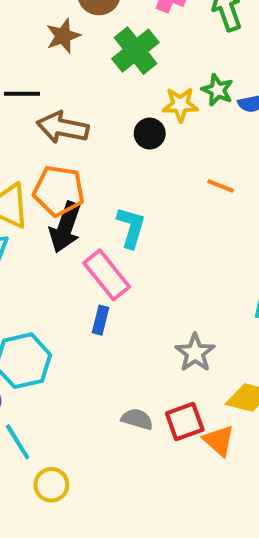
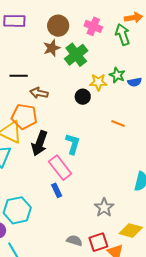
brown star: (63, 36) -> (52, 48), moved
brown arrow: (63, 127) -> (39, 93), size x0.7
orange pentagon: (59, 191) -> (24, 117), moved
blue rectangle: (101, 320) -> (57, 190), turned -40

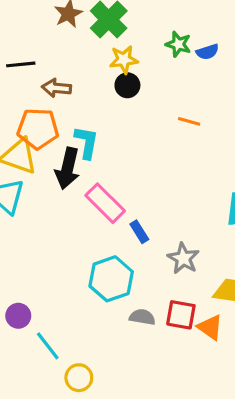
yellow star: (98, 82) -> (124, 60), moved
cyan L-shape: (73, 144) -> (86, 142), moved
blue rectangle: (57, 190) -> (139, 232), moved
cyan hexagon: (17, 210) -> (111, 279), moved
red square: (98, 242) -> (181, 315), turned 36

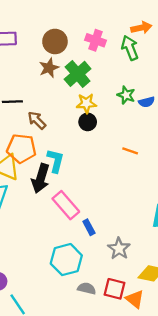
brown arrow: (57, 88) -> (37, 120), turned 36

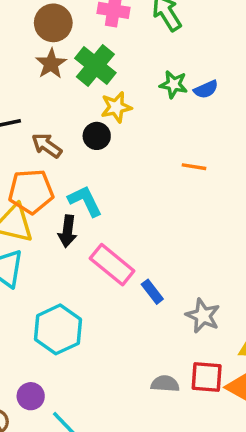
black circle: (88, 122) -> (97, 136), moved
cyan L-shape: (55, 161) -> (85, 201), turned -30
black arrow: (41, 178) -> (67, 231), size x0.7
cyan hexagon: (66, 260) -> (58, 329), moved

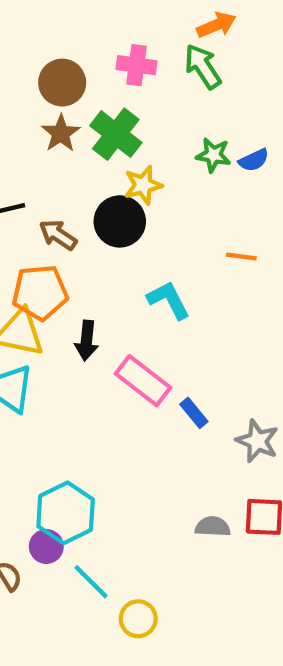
black circle: (97, 136) -> (120, 221), size x1.5
cyan L-shape: (85, 201) -> (169, 300), moved
cyan hexagon: (58, 329) -> (66, 513), moved

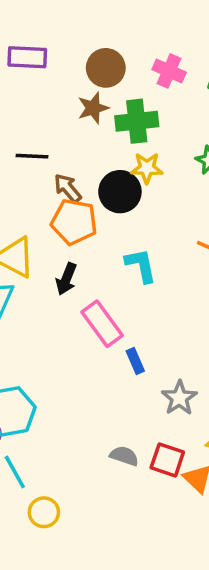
green cross: (116, 134) -> (137, 121), turned 30
orange pentagon: (40, 292) -> (74, 222), moved

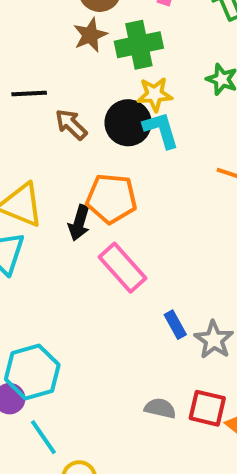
orange pentagon: (74, 222) -> (111, 199), moved
cyan L-shape: (141, 265) -> (161, 130), moved
blue rectangle: (135, 361) -> (175, 325), moved

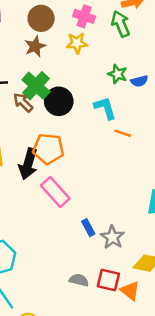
green cross: (139, 45) -> (36, 86), moved, turned -36
yellow star: (155, 94) -> (77, 43), moved
cyan L-shape: (161, 130) -> (105, 108), moved
black arrow: (79, 223) -> (28, 164), size x1.4

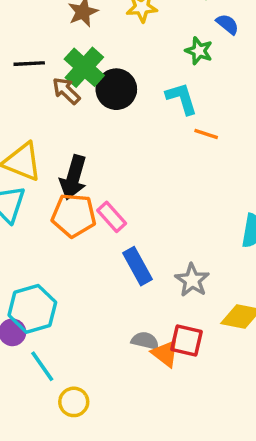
blue semicircle: (139, 81) -> (227, 24), moved, turned -126
orange pentagon: (48, 149) -> (74, 215), moved
pink rectangle: (55, 192) -> (112, 217), size x0.7
blue rectangle: (88, 228) -> (137, 266), moved, size x1.5
orange triangle: (130, 291) -> (165, 353), moved

